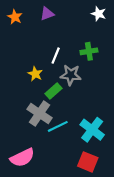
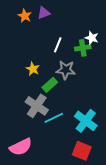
white star: (99, 14) -> (92, 38), moved
orange star: (15, 17) -> (25, 16), moved
white line: (56, 56) -> (58, 45), moved

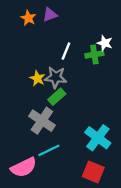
gray star: (66, 70) -> (56, 77), moved
cyan line: (54, 118) -> (49, 150), moved

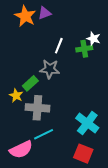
orange star: (28, 18) -> (25, 16), size x1.5
yellow star: (37, 78) -> (16, 96), moved
green rectangle: (57, 97) -> (30, 83), moved
gray cross: (42, 121) -> (37, 108), turned -30

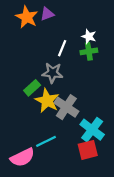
white star: (93, 39) -> (89, 36), moved
yellow star: (16, 96) -> (47, 101), moved, size x1.6
gray cross: (37, 108) -> (66, 107), moved, turned 30
red square: (83, 154) -> (88, 150), moved, turned -36

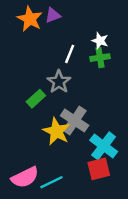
gray star: (52, 73) -> (59, 82), turned 30
yellow star: (47, 101) -> (56, 131), moved
cyan line: (46, 141) -> (52, 182), moved

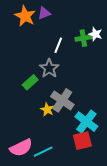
white star: (100, 41) -> (95, 34), moved
green cross: (100, 58) -> (83, 38), moved
yellow star: (56, 131) -> (47, 109), size x0.6

